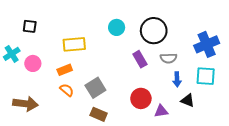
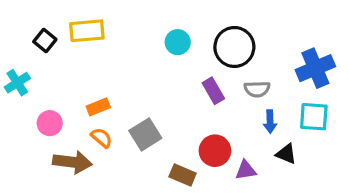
black square: (30, 26) -> (45, 41), turned 32
yellow rectangle: (74, 44) -> (87, 31), moved
pink circle: (33, 63) -> (50, 123), moved
brown arrow: (25, 104) -> (72, 162), moved
brown rectangle: (99, 114) -> (183, 175), moved

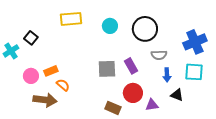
yellow rectangle: (87, 31) -> (71, 19), moved
black square: (45, 41) -> (31, 38), moved
purple rectangle: (213, 91) -> (131, 66), moved
orange rectangle: (98, 107) -> (51, 71), moved
gray square: (145, 134) -> (107, 69), moved, turned 30

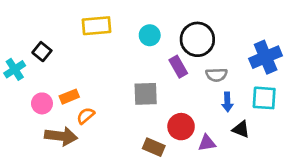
purple rectangle: (131, 66) -> (178, 67), moved
orange semicircle: (63, 85) -> (86, 116), turned -80

